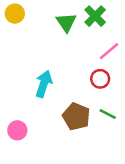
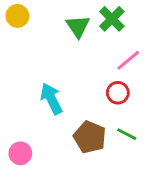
cyan arrow: (44, 84) -> (51, 99), turned -44

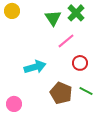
pink line: (128, 60) -> (66, 41), moved
cyan arrow: (51, 99) -> (35, 67), turned 100

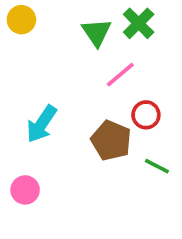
cyan arrow: (35, 67) -> (42, 124), moved, turned 140
brown pentagon: (61, 93) -> (111, 141), moved

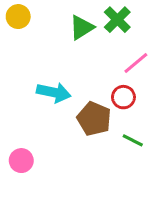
green triangle: (96, 32) -> (82, 27), turned 32
pink line: (120, 75) -> (136, 63), moved
cyan arrow: (42, 124) -> (54, 92), moved, turned -112

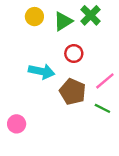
yellow circle: (18, 17) -> (34, 17), moved
pink line: (136, 63) -> (105, 81), moved
red circle: (123, 97) -> (74, 54), moved

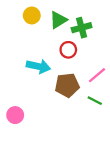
green cross: (91, 15) -> (82, 28), moved, turned 30
brown pentagon: (73, 92) -> (67, 85), turned -30

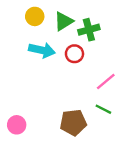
cyan arrow: (38, 66) -> (42, 50), moved
brown pentagon: (67, 85) -> (73, 122), moved

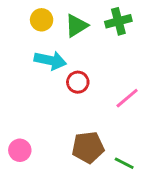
green cross: (89, 30) -> (118, 21), moved
red circle: (74, 54) -> (78, 82), moved
green line: (103, 109) -> (124, 163), moved

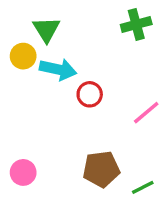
yellow circle: (42, 20) -> (23, 56), moved
green triangle: (76, 26) -> (46, 29), moved, turned -30
green line: (124, 163) -> (143, 187), turned -54

